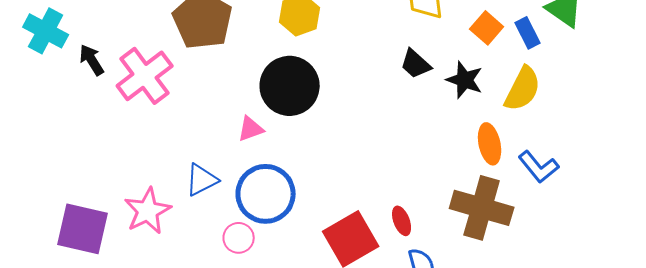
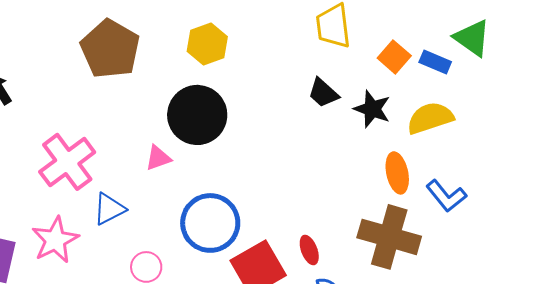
blue rectangle: (528, 33) -> (435, 62), turned -40
pink cross: (145, 76) -> (67, 162), moved
yellow semicircle: (523, 89) -> (430, 118), turned -135
blue circle: (266, 194) -> (210, 223), moved

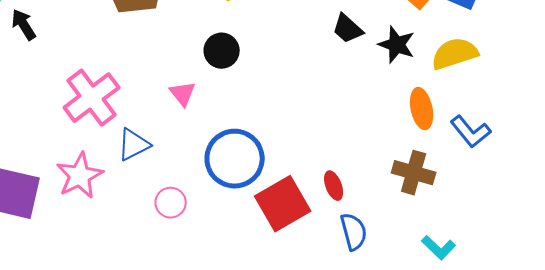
black circle: (197, 115) -> (222, 51), size x0.6
pink triangle: (158, 158) -> (183, 94), turned -48
brown cross: (389, 237) -> (414, 173), size x0.7

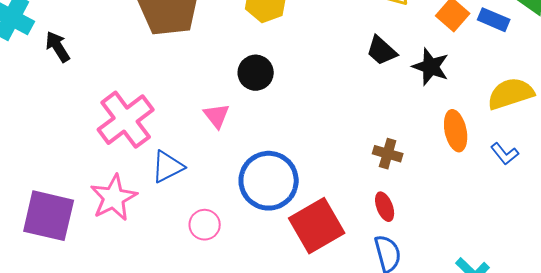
yellow semicircle: (455, 54) -> (511, 94), moved
blue L-shape: (471, 132) -> (505, 154), size x0.7
brown cross: (414, 173) -> (388, 154), moved, size x0.7
red ellipse: (334, 186) -> (385, 207), moved

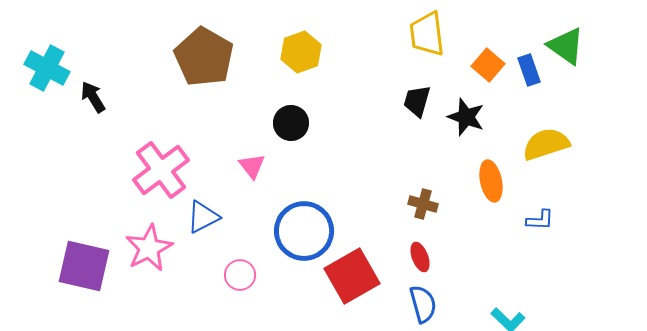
blue rectangle: (494, 20) -> (529, 70), turned 48
black trapezoid: (382, 51) -> (417, 101), turned 64
blue L-shape: (505, 154) -> (540, 220), moved, turned -48

